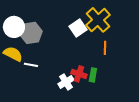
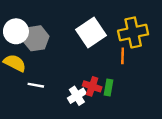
yellow cross: (98, 20) -> (133, 32), moved, turned 30
white square: (78, 28) -> (91, 32), size x1.4
white line: (31, 65) -> (36, 85), moved

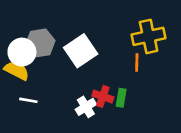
white circle: (16, 31) -> (22, 52), moved
white square: (91, 32) -> (81, 51), moved
white line: (36, 85) -> (28, 100), moved

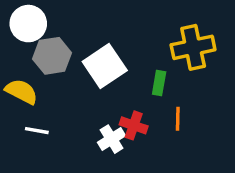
white circle: (22, 52) -> (28, 24), moved
orange line: (137, 63) -> (178, 119), moved
green rectangle: (121, 98) -> (159, 83), moved

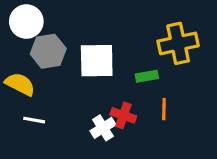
white square: (105, 66) -> (97, 61), turned 33
green rectangle: (159, 83) -> (147, 76), turned 70

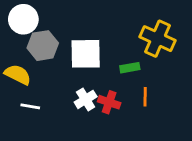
yellow cross: (178, 43) -> (158, 39), turned 36
white cross: (103, 128) -> (86, 99), moved

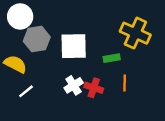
white line: (30, 106) -> (26, 91), turned -49

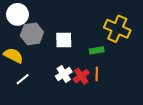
white square: (74, 46) -> (64, 40), size x0.7
orange line: (125, 83) -> (97, 74), moved
red cross: (94, 88) -> (81, 76), turned 35

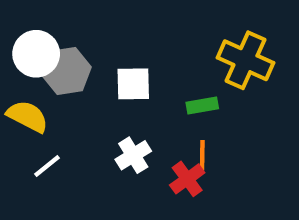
white circle: (17, 14) -> (36, 54), moved
red cross: (81, 76) -> (187, 179), moved

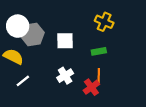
yellow cross: (245, 60) -> (104, 22), moved, size x0.7

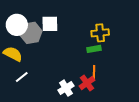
yellow cross: (104, 22) -> (100, 33), moved, turned -30
white square: (65, 41) -> (50, 24), moved
white cross: (65, 76) -> (66, 88), moved

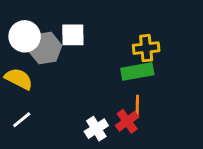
green rectangle: (94, 49) -> (137, 71), size x1.5
white line: (22, 77) -> (22, 120), moved

